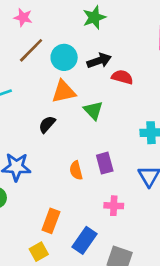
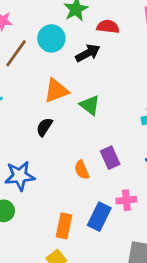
cyan circle: (64, 57) -> (51, 38), moved
red semicircle: (122, 77) -> (108, 27), moved
blue rectangle: (84, 240) -> (99, 217), moved

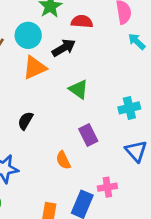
orange triangle: (56, 91) -> (35, 68), moved
green triangle: (90, 105) -> (79, 89), moved
purple rectangle: (110, 158) -> (88, 135), moved

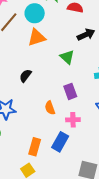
black arrow: (64, 48) -> (86, 35), moved
pink cross: (107, 187) -> (73, 120), moved

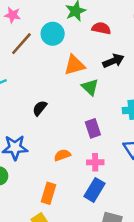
orange triangle: (37, 37) -> (74, 65), moved
orange semicircle: (50, 108) -> (62, 155), moved, turned 88
blue rectangle: (60, 142) -> (95, 190), moved

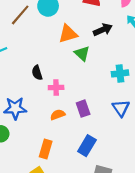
black semicircle: (40, 108) -> (37, 73), turned -56
purple rectangle: (93, 128) -> (83, 109), moved
pink cross: (95, 162) -> (56, 88), moved

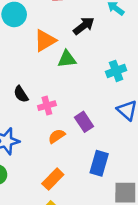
green triangle: (82, 54) -> (67, 59), turned -35
orange rectangle: (46, 149) -> (53, 179), turned 42

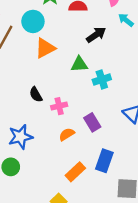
orange triangle: (45, 41) -> (45, 48), moved
cyan cross: (116, 71) -> (102, 80), moved
orange rectangle: (53, 179) -> (75, 172), moved

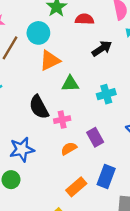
green triangle: (79, 64) -> (70, 84), moved
black semicircle: (36, 94) -> (39, 107), size x1.5

